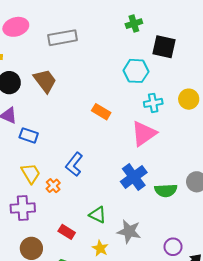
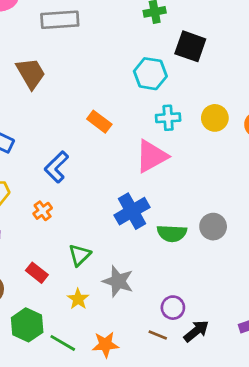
blue L-shape: (74, 164) -> (57, 167), moved
orange cross: (53, 186) -> (43, 211), moved
green triangle: (98, 215) -> (80, 255), turned 42

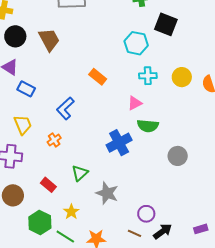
pink triangle: (151, 156) -> (135, 103), size x0.6
green semicircle: (172, 233) -> (148, 126), moved
yellow star: (78, 299) -> (71, 212), moved

